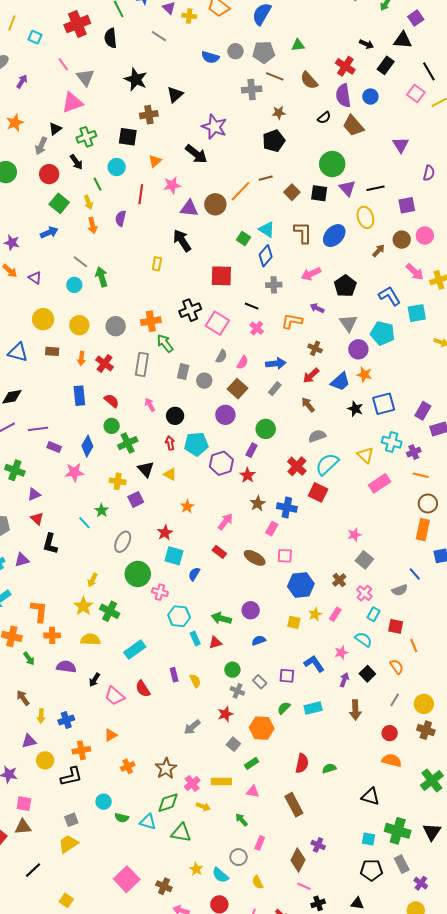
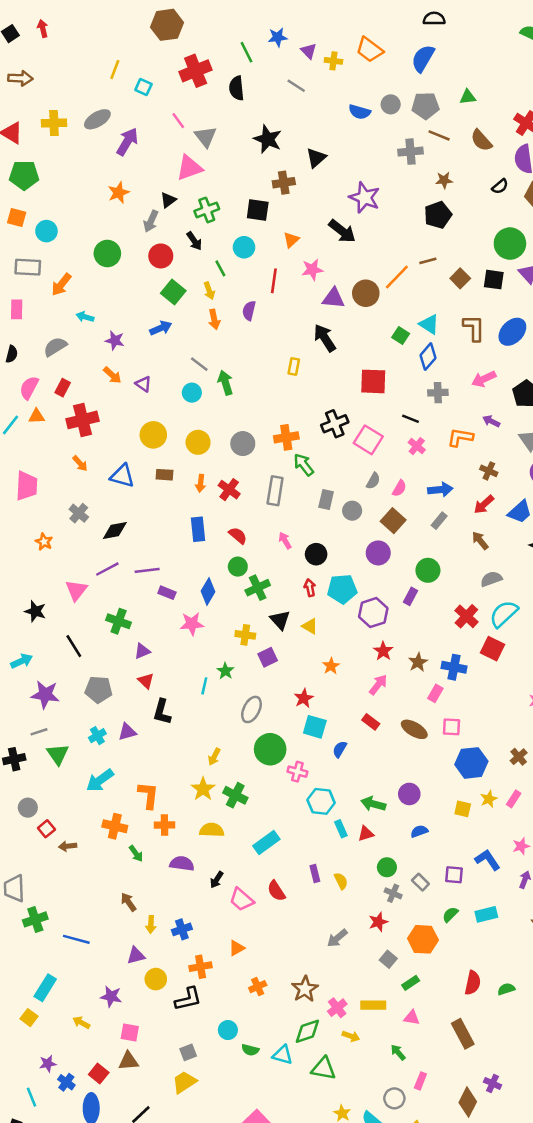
purple arrow: (22, 81) -> (127, 142), size x1.6
red star: (248, 475) -> (383, 651), moved
cyan line: (84, 523) -> (204, 686), turned 56

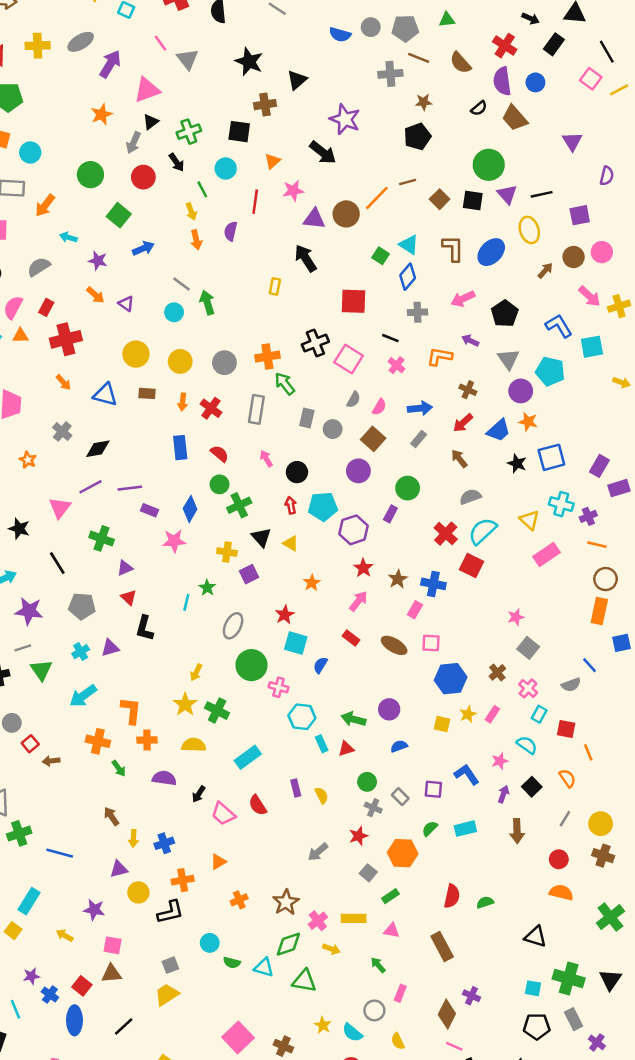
pink triangle: (189, 168) -> (147, 90), moved
green square: (173, 292) -> (119, 215), moved

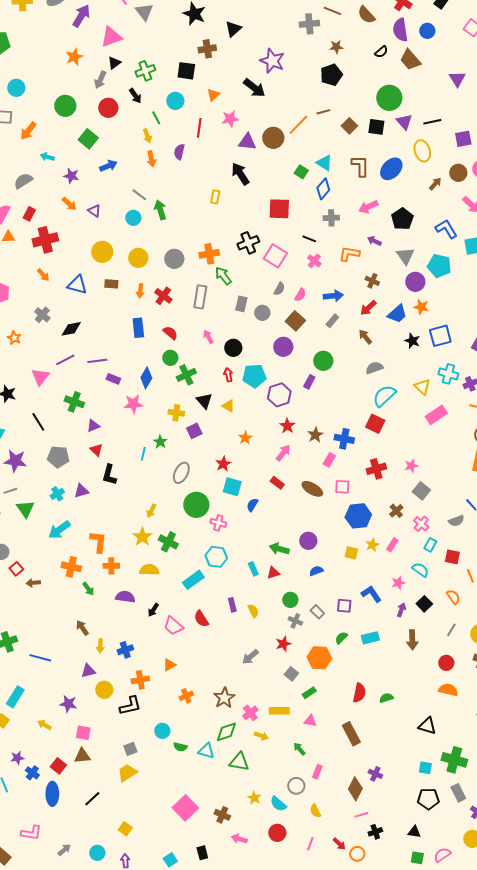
red cross: (446, 534) -> (376, 469), moved, turned 30
cyan hexagon: (302, 717) -> (216, 557), moved
pink line: (454, 1046) -> (361, 815), turned -40

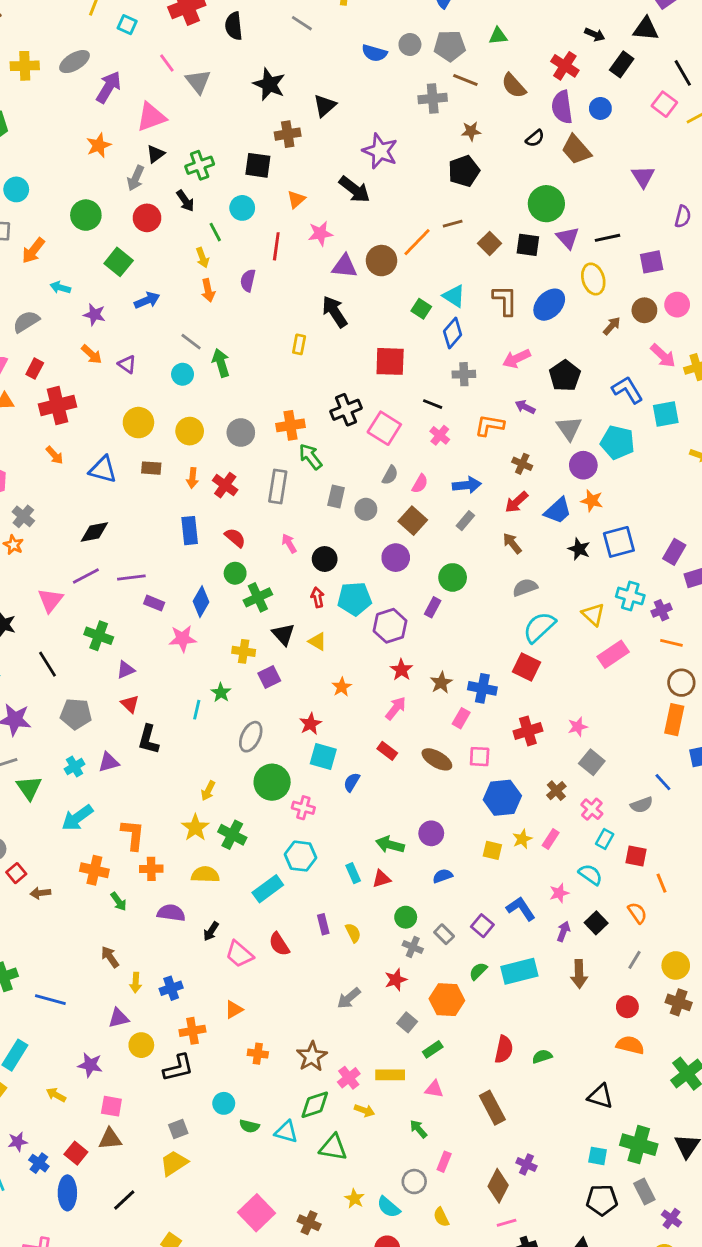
gray cross: (42, 315) -> (23, 516), moved
purple square: (344, 606) -> (482, 926), turned 35
cyan rectangle: (370, 638) -> (519, 971), size x1.4
orange cross: (186, 696) -> (258, 1054), turned 32

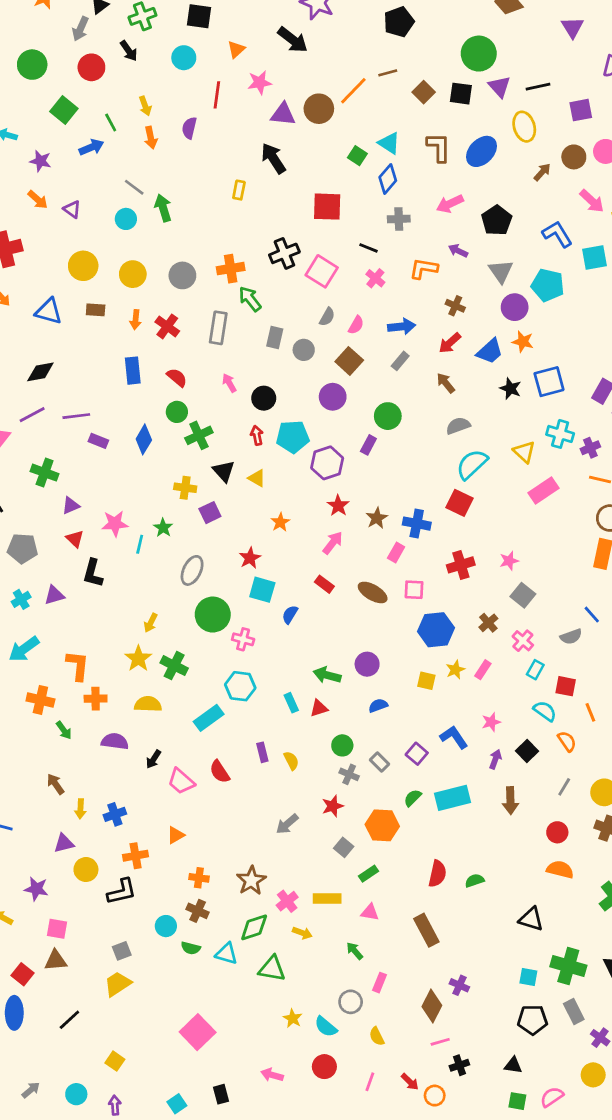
green line: (215, 232) -> (111, 122), moved
pink star: (183, 639) -> (115, 524), moved
cyan semicircle: (590, 875) -> (545, 711), moved
brown cross: (309, 1223) -> (198, 911), moved

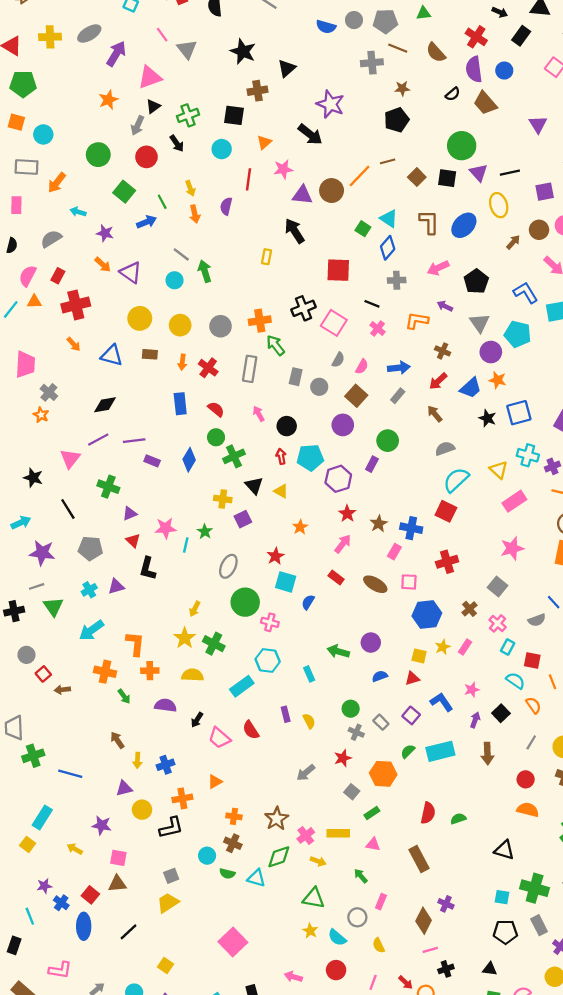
purple triangle: (72, 209) -> (131, 272), size x1.5
pink star: (509, 561) -> (512, 548), moved, size x1.5
red triangle: (319, 708) -> (412, 678), moved
green triangle: (272, 969) -> (314, 898), moved

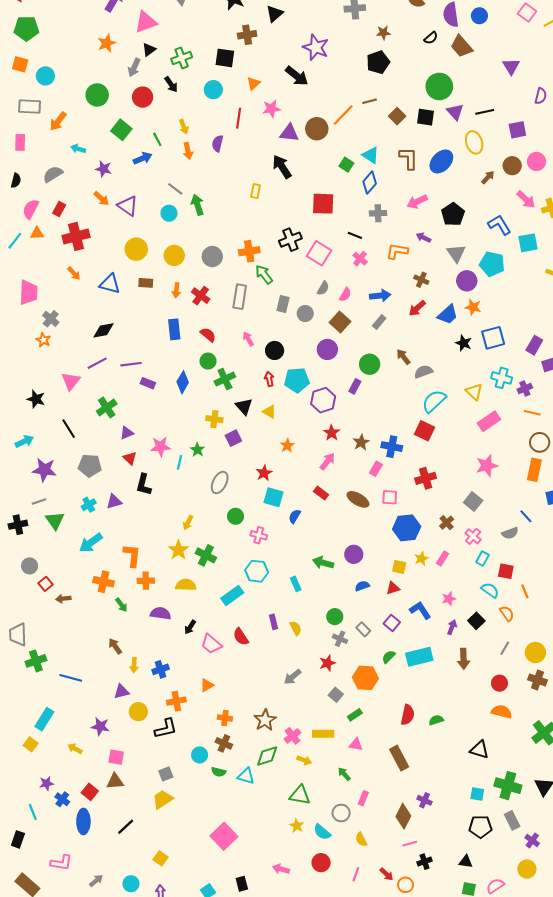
brown arrow: (435, 414) -> (403, 357), moved
green cross: (108, 487) -> (107, 408), turned 36
green circle: (245, 602) -> (235, 516), size x0.6

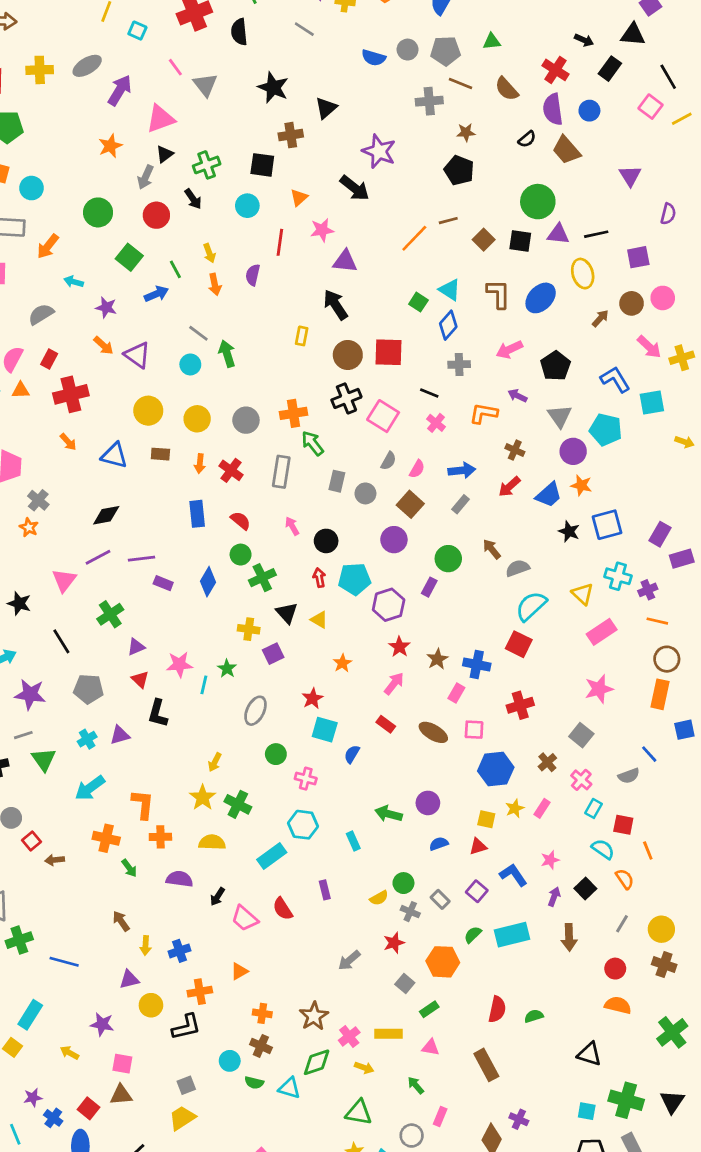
black pentagon: (378, 62) -> (459, 170), turned -30
purple triangle: (455, 112) -> (558, 234), turned -42
brown circle: (317, 129) -> (348, 355), moved
yellow semicircle: (296, 628) -> (379, 898), moved, turned 88

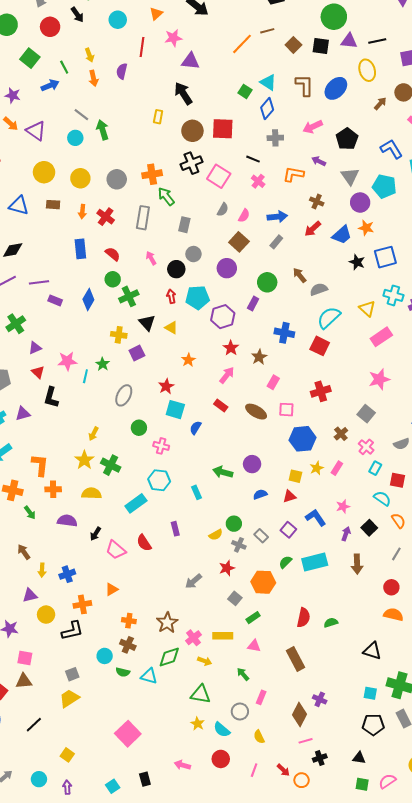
gray circle: (365, 493) -> (193, 254), moved
blue cross: (477, 664) -> (284, 333), moved

